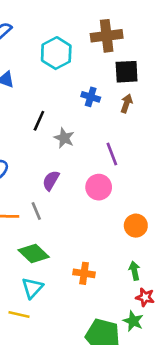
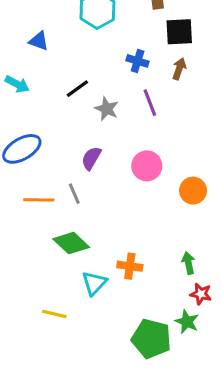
black line: (39, 121) -> (77, 89), turned 30
purple line: (112, 154) -> (150, 103), moved
orange circle: (136, 226) -> (193, 191), moved
cyan triangle: (32, 288) -> (94, 283), moved

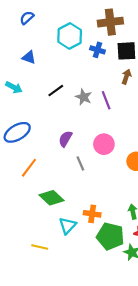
blue cross: (138, 61) -> (97, 50), moved
gray star: (107, 109) -> (84, 97), moved
gray line: (74, 194) -> (80, 163), moved
orange line: (39, 200) -> (29, 168), turned -54
green pentagon: (151, 339) -> (110, 236), moved

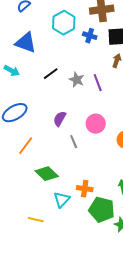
blue triangle: (29, 57) -> (26, 43), size x1.6

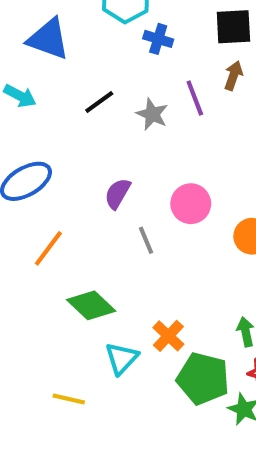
blue cross: (90, 36) -> (158, 39), moved
purple line: (98, 83) -> (195, 98), moved
orange cross: (85, 189) -> (168, 336), turned 35

